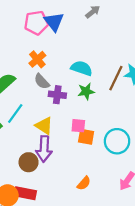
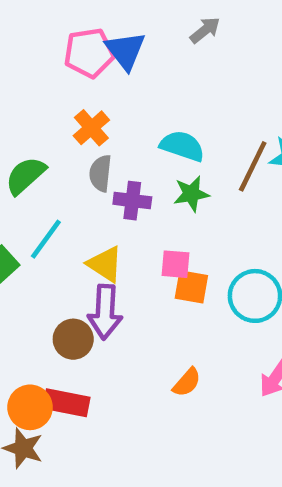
gray semicircle: (42, 81) -> (100, 173), turned 49

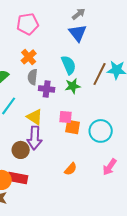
blue triangle: (125, 51) -> (78, 33), moved
cyan semicircle: (182, 146) -> (69, 65), turned 48

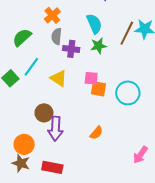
purple arrow: (35, 138) -> (55, 129), moved
pink arrow: (110, 167) -> (140, 155), moved
red rectangle: (18, 178) -> (52, 167), moved

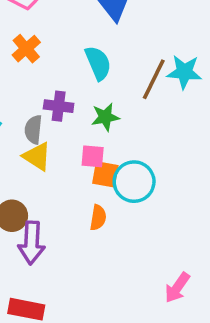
gray semicircle: (57, 36) -> (33, 130), moved
green star: (98, 46) -> (105, 117), moved
cyan circle: (128, 93) -> (134, 182), moved
orange semicircle: (96, 133) -> (98, 218), moved, turned -32

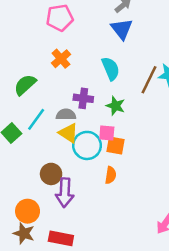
green star: (105, 117) -> (116, 106), turned 30
gray semicircle: (33, 130) -> (66, 114), turned 84
cyan circle: (134, 182) -> (87, 145), moved

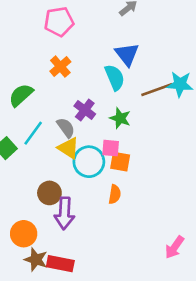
blue triangle: (122, 29) -> (127, 54), moved
brown line: (149, 80) -> (157, 90), turned 44
purple cross: (83, 98) -> (85, 110), turned 30
gray semicircle: (66, 114) -> (66, 128), turned 54
brown star: (24, 233) -> (36, 260), moved

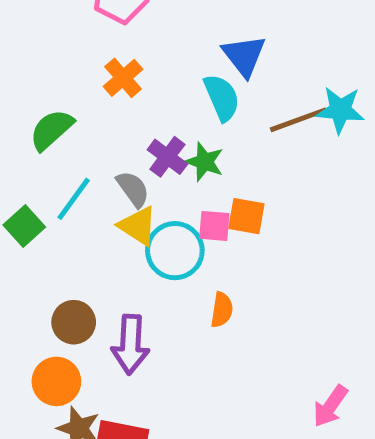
green star: (120, 118) -> (204, 162), moved
orange square: (120, 162) -> (246, 216), moved
brown circle: (49, 193) -> (74, 322), moved

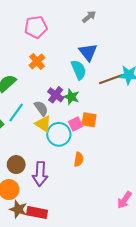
pink square: (214, 226) -> (76, 124), turned -32

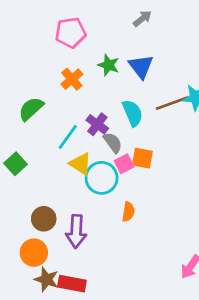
cyan semicircle: (79, 70) -> (133, 113), moved
green star: (71, 97) -> (109, 65), moved
gray semicircle: (41, 108) -> (113, 143), moved
cyan line: (16, 112) -> (68, 137), moved

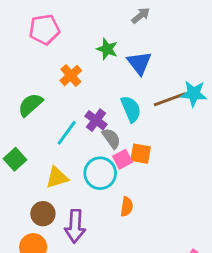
pink pentagon: (71, 33) -> (44, 29), moved
green star: (109, 65) -> (107, 49), moved
yellow triangle: (80, 164) -> (57, 177), moved, turned -50

